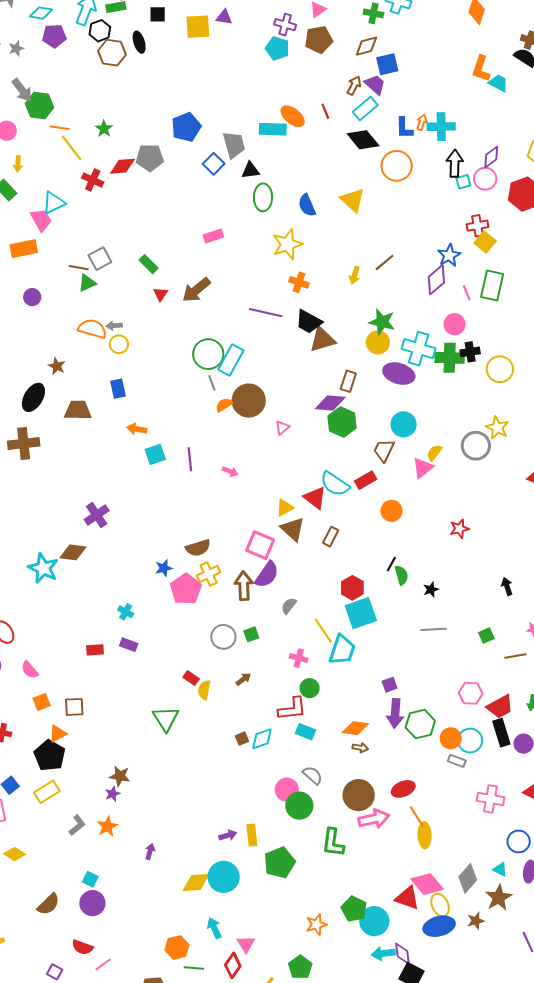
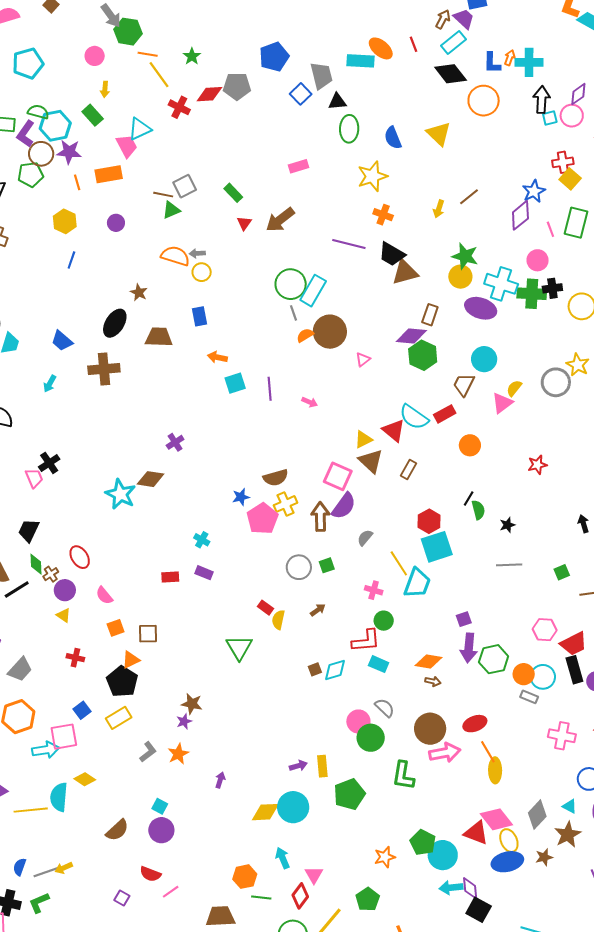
purple cross: (97, 515) -> (175, 442), size x0.7

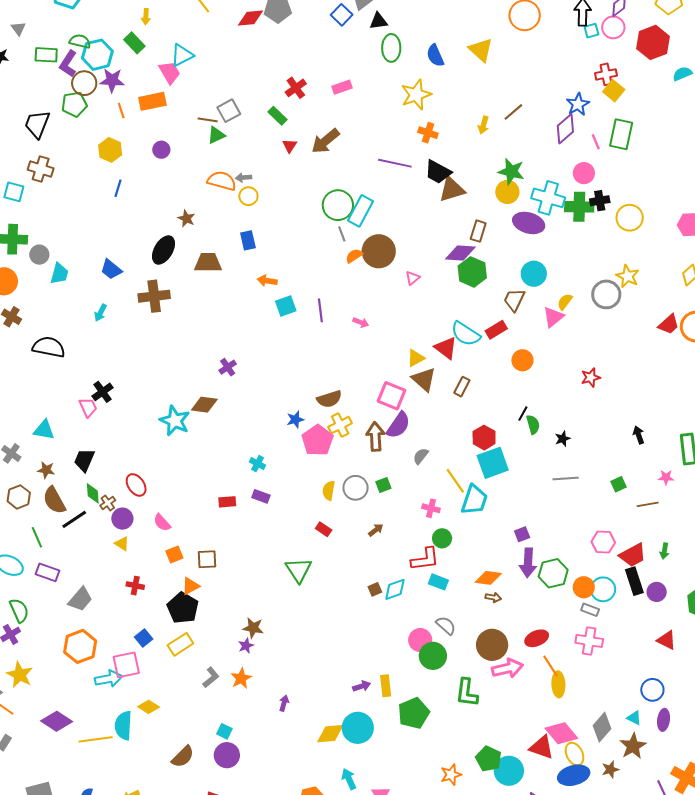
red cross: (179, 107) -> (296, 88), moved, turned 30
yellow semicircle: (278, 620) -> (329, 491), moved
pink cross: (562, 736) -> (589, 641), moved

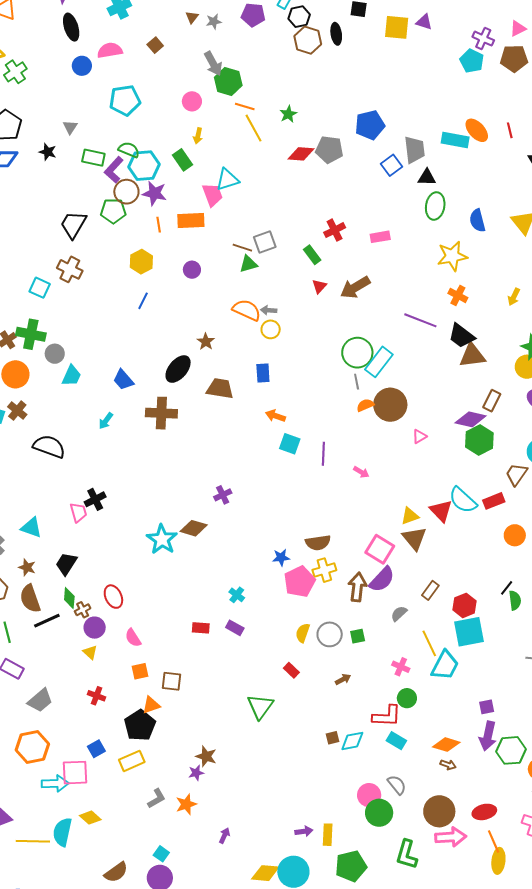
cyan square: (286, 306) -> (290, 444), turned 30
brown rectangle: (462, 387) -> (430, 590), moved

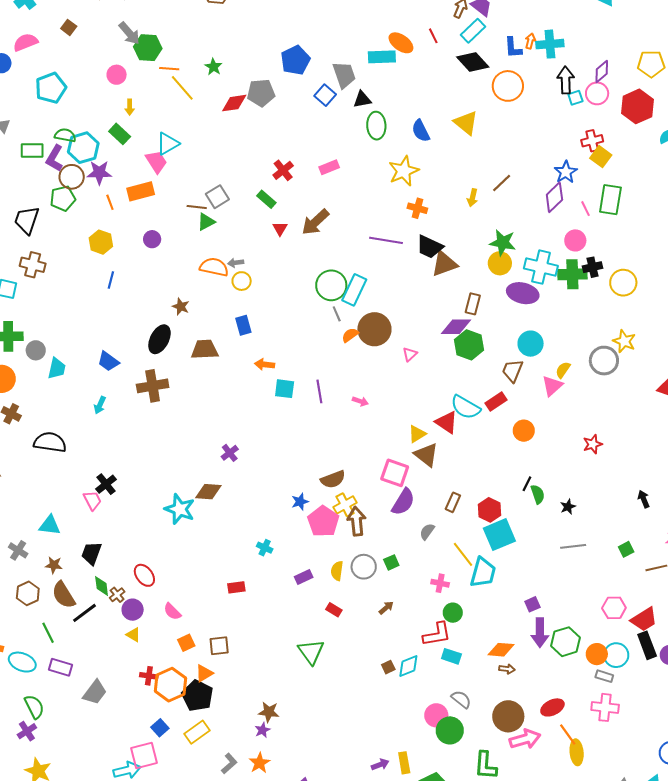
brown arrow: (357, 587) -> (357, 521), moved
purple rectangle: (235, 628) -> (304, 577), moved, turned -42
orange hexagon: (32, 747) -> (170, 685), moved

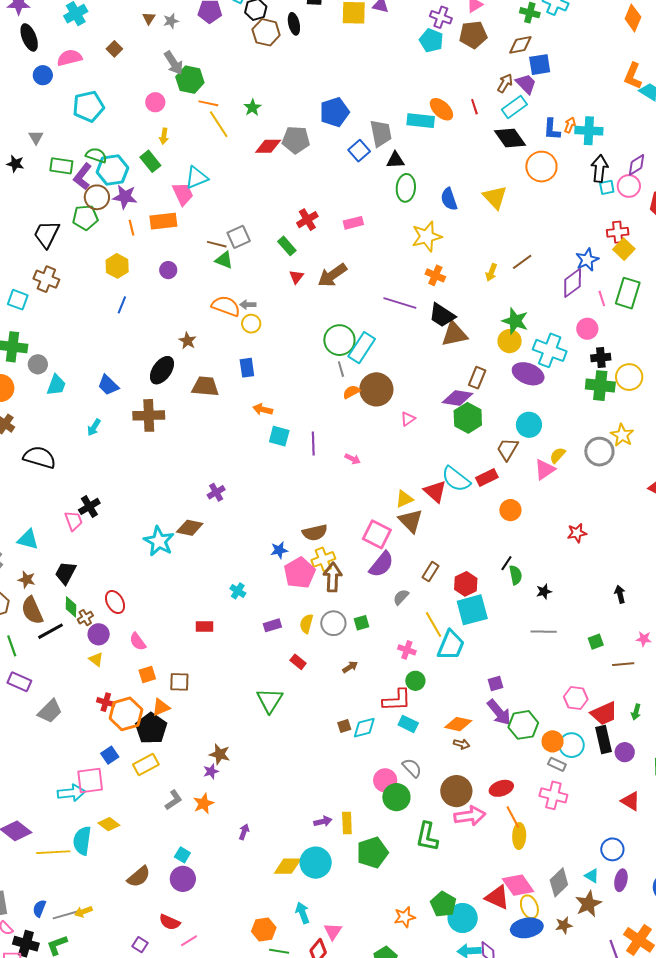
green triangle: (206, 222) -> (224, 260), turned 42
green cross: (572, 274) -> (600, 386), moved
purple arrow: (540, 633) -> (499, 712), turned -48

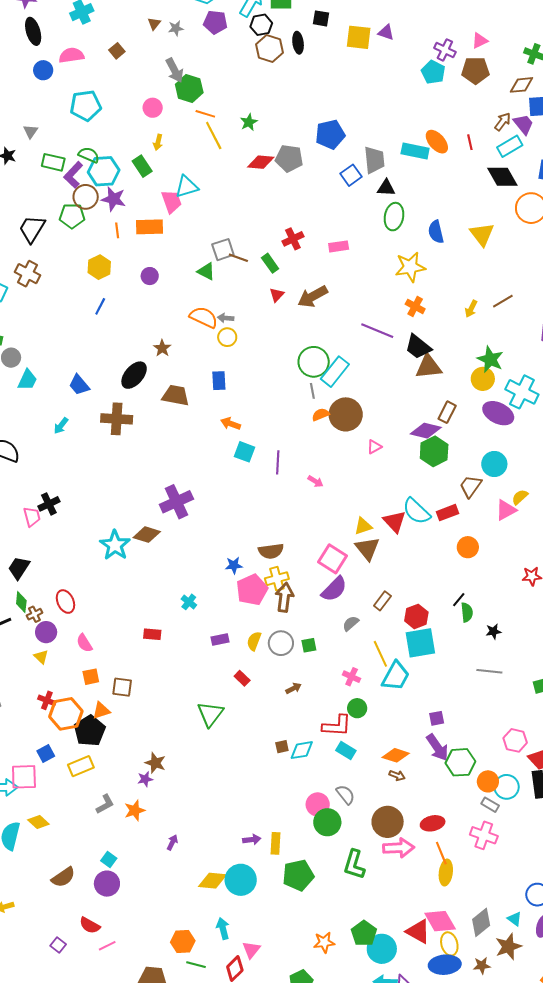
brown line: (217, 244) -> (238, 258), moved
purple cross: (216, 492) -> (176, 502), size x1.8

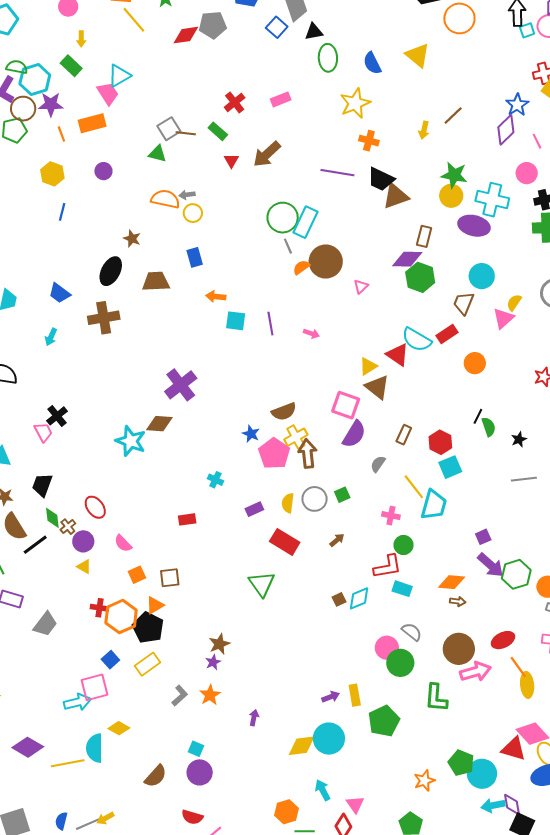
blue star: (234, 565) -> (251, 434), turned -30
cyan square: (420, 643) -> (450, 467), size x0.7
red rectangle: (242, 678) -> (285, 542), size x1.8
brown star: (155, 763) -> (219, 644), turned -30

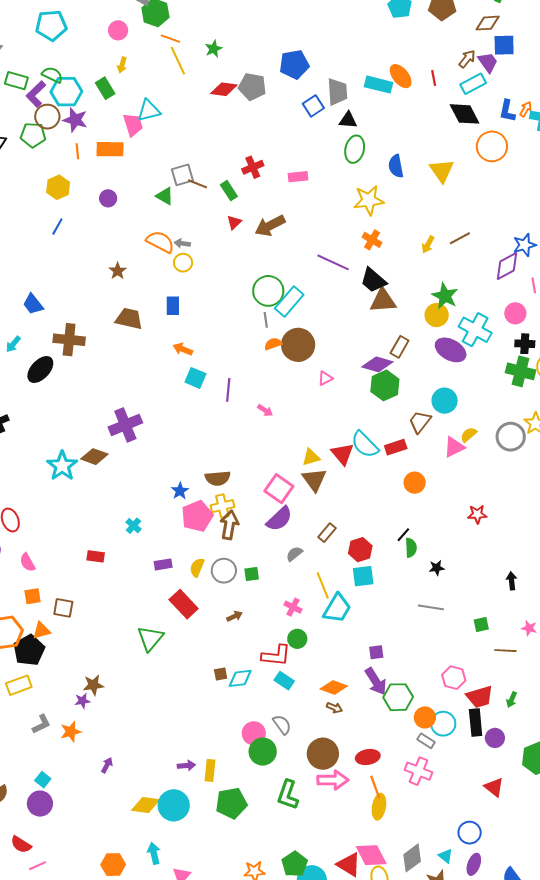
black ellipse: (111, 271) -> (40, 370), moved

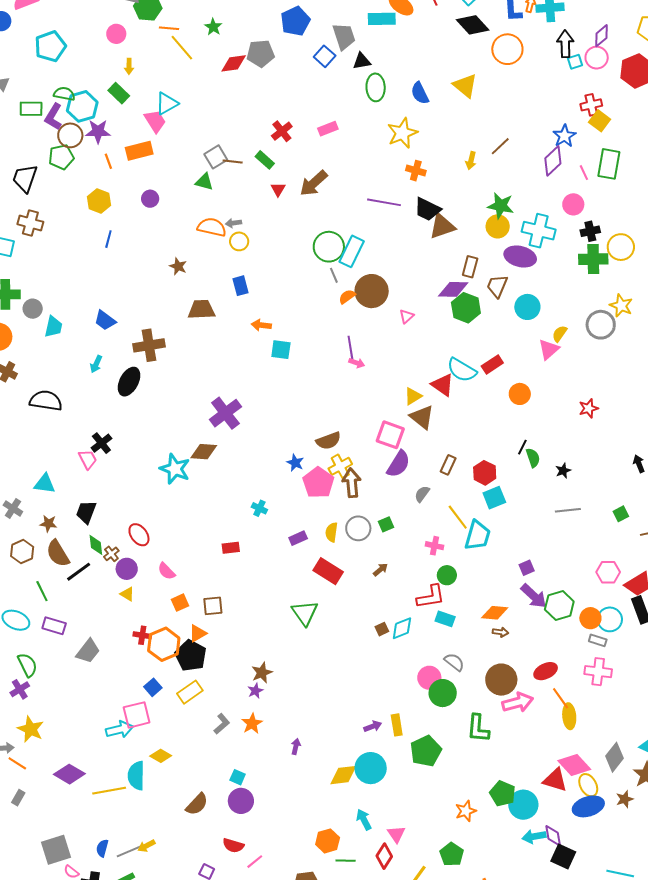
purple line: (228, 390) -> (350, 348), moved
brown trapezoid: (420, 422) -> (497, 286), moved

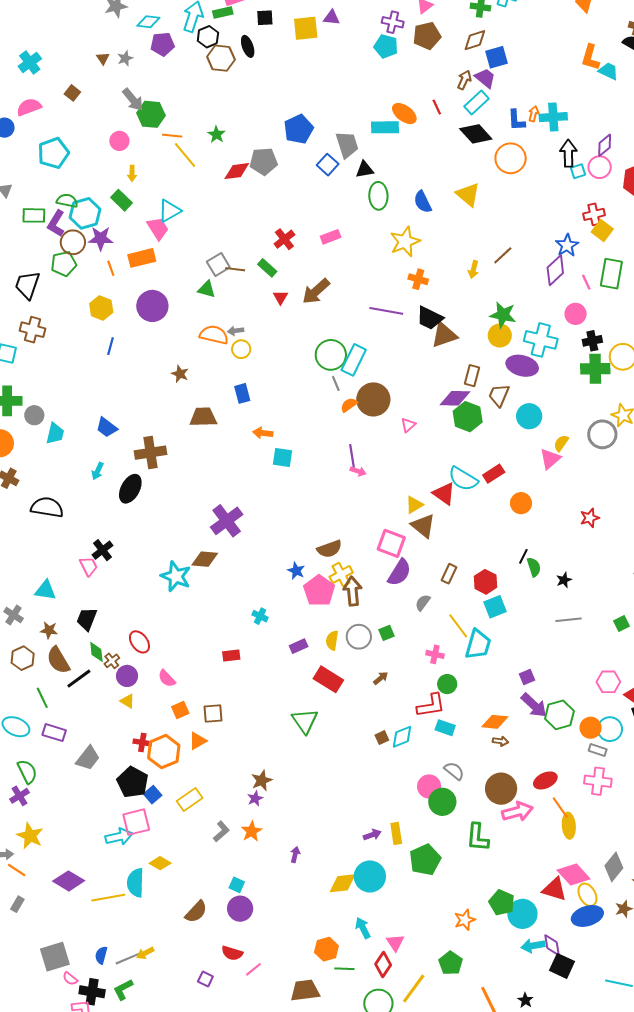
purple circle: (150, 199) -> (152, 306), size x1.8
black pentagon: (191, 656) -> (133, 782), moved

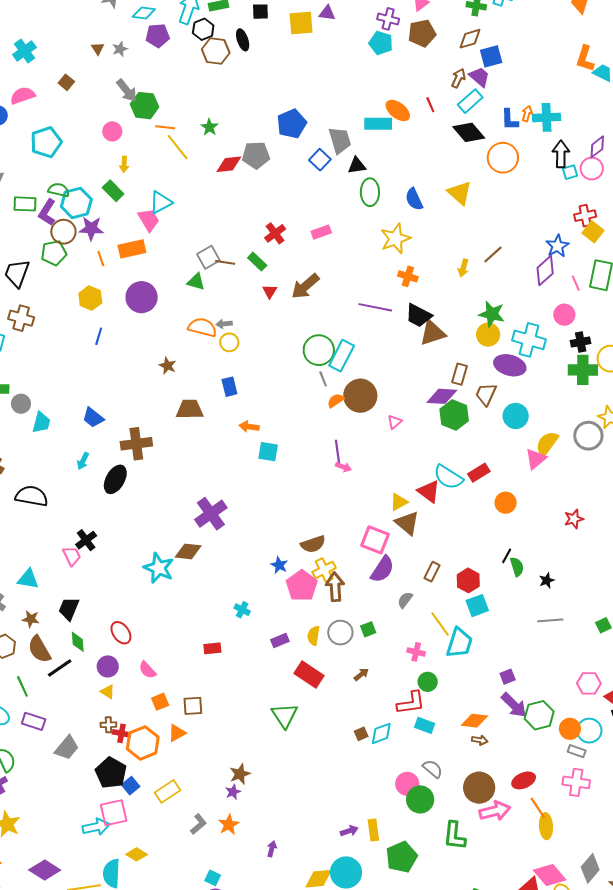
yellow semicircle: (561, 443) -> (547, 444), size x1.5
brown cross: (112, 661) -> (108, 725), moved, turned 35

